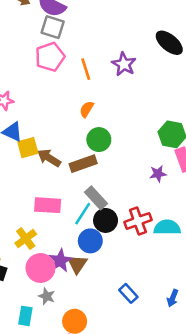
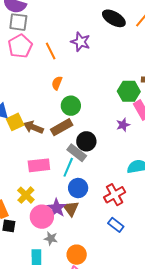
black circle: (106, 220) -> (86, 141), moved
red cross: (138, 221) -> (115, 195), moved

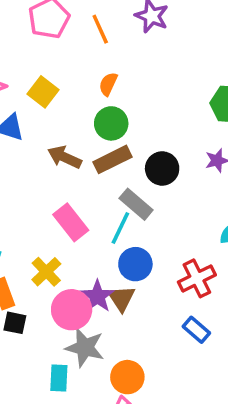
green circle: (71, 106) -> (111, 123), moved
yellow square: (15, 122) -> (43, 92), moved, turned -30
black circle: (86, 141) -> (162, 168), moved
pink rectangle: (39, 165) -> (71, 222), turned 55
gray star: (51, 238) -> (85, 348), size x1.6

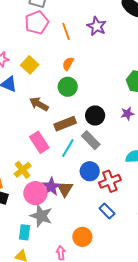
brown rectangle: (113, 159) -> (65, 124), moved
gray rectangle: (136, 204) -> (91, 140), moved
blue circle: (135, 264) -> (90, 171), moved
orange circle: (127, 377) -> (82, 237), moved

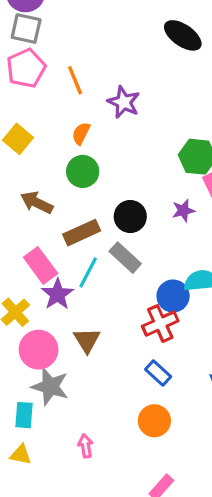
purple star: (97, 26) -> (124, 102), moved
blue circle: (90, 171) -> (173, 296), moved
purple star: (51, 187) -> (57, 294), moved
orange circle: (82, 237) -> (154, 421), moved

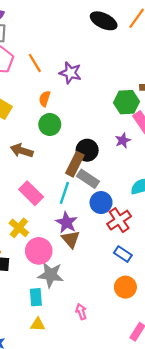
brown rectangle: (82, 233) -> (75, 164), moved, turned -30
purple star: (57, 294) -> (67, 223), moved
blue circle: (173, 296) -> (101, 203), moved

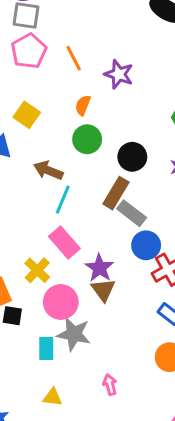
black circle: (87, 150) -> (132, 157), moved
pink rectangle: (31, 193) -> (64, 243), moved
cyan line: (64, 193) -> (63, 200), moved
cyan rectangle: (36, 297) -> (46, 349), moved

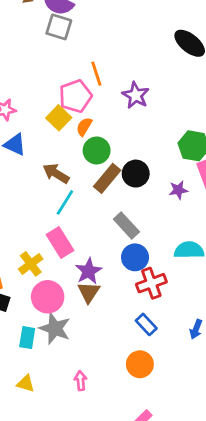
pink pentagon: (29, 51) -> (75, 96), moved
orange semicircle: (83, 105) -> (84, 127), moved
yellow square: (27, 115) -> (59, 118), moved
brown rectangle: (116, 193) -> (107, 178), moved

